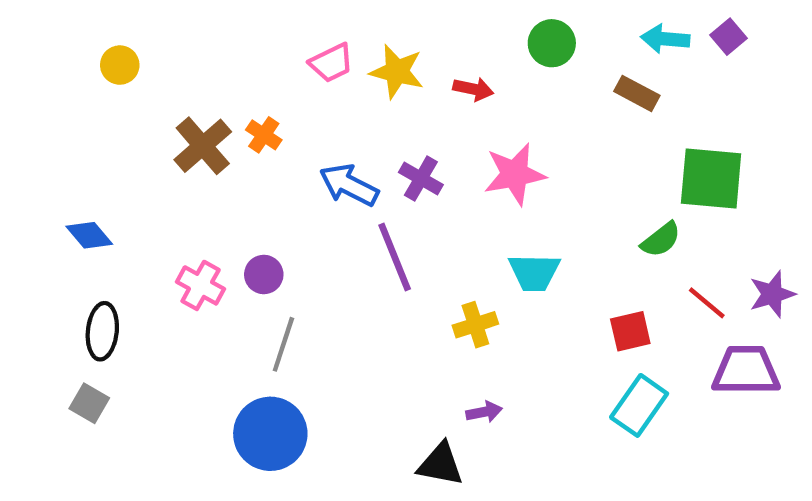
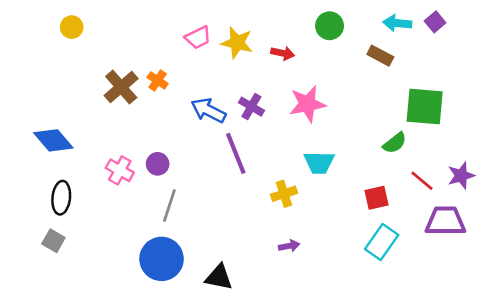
yellow circle: (120, 65) -> (72, 27), moved
blue diamond: (89, 235) -> (53, 140), size x1.4
black triangle: (441, 464) -> (219, 277), moved

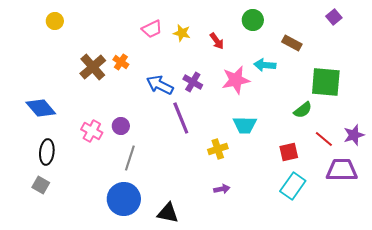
cyan arrow: (397, 23) -> (265, 65), moved
yellow star: (237, 43) -> (182, 33), size x0.7
red arrow: (283, 53) -> (217, 41), turned 42

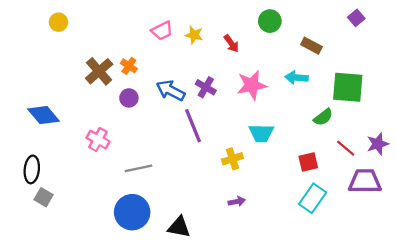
cyan arrow: (265, 65) -> (297, 78), moved
purple circle: (121, 126) -> (129, 98), moved
black ellipse: (47, 152) -> (32, 169), moved
gray line: (130, 158) -> (139, 168), turned 60

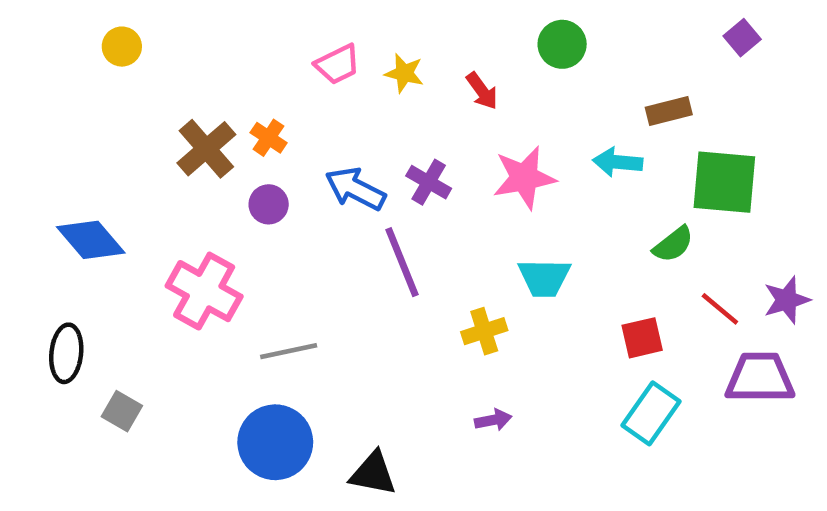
brown rectangle: (311, 46) -> (669, 111), moved, turned -42
pink cross: (98, 140) -> (204, 291), size x1.5
gray square: (44, 197) -> (122, 411), moved

